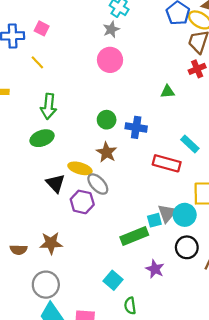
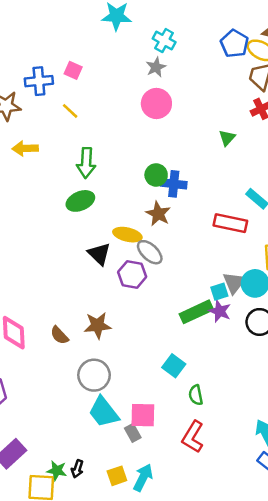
green triangle: (168, 92) -> (227, 138), turned -40
blue cross: (136, 127) -> (174, 184), moved
brown semicircle: (19, 250) -> (59, 335), turned 49
purple star: (155, 269) -> (220, 311), moved

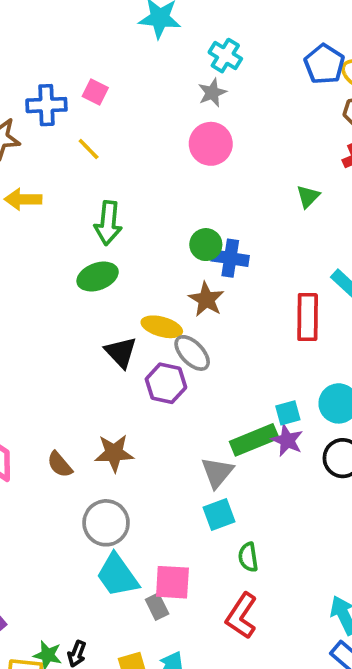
red rectangle: (230, 223) -> (308, 317), turned 76
gray triangle: (234, 283) -> (217, 472), moved
cyan square: (174, 366) -> (219, 514), turned 30

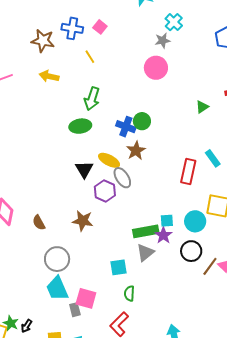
blue cross: (230, 258) -> (126, 127), moved
brown star: (114, 453) -> (83, 221), moved
gray triangle: (217, 472) -> (145, 253), moved

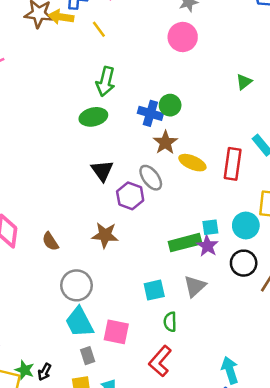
yellow arrow: (49, 76) -> (61, 17), moved
yellow ellipse: (109, 160) -> (192, 163), moved
gray triangle: (145, 253) -> (195, 286), moved
gray rectangle: (75, 310) -> (88, 356), moved

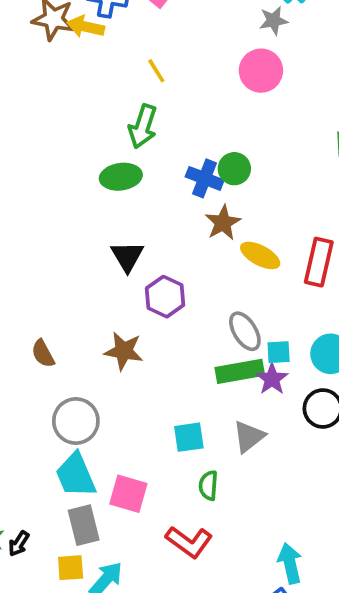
yellow line: (99, 29) -> (156, 71), moved
gray ellipse: (151, 178) -> (245, 331), moved
gray rectangle: (88, 356) -> (84, 525), size x1.5
red L-shape: (160, 361) -> (189, 542), turned -100

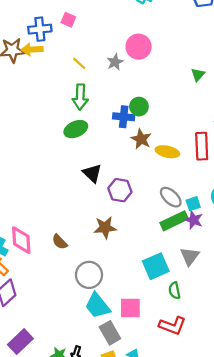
gray star: (274, 21) -> (115, 62), moved
cyan square: (189, 437) -> (156, 266), size x1.4

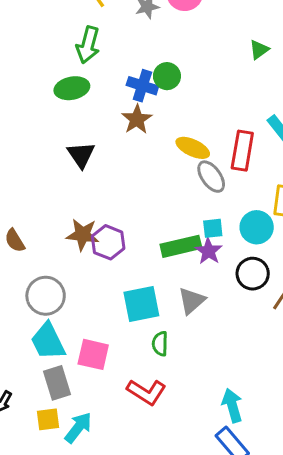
brown star: (141, 139) -> (137, 119), moved
purple hexagon: (120, 190) -> (108, 242), moved
gray ellipse: (171, 197) -> (211, 177), moved

